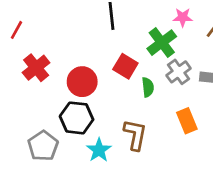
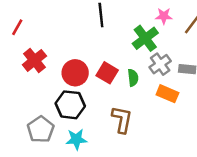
red square: (125, 66) -> (107, 73), moved
orange rectangle: (187, 121) -> (167, 94), moved, turned -45
cyan star: (99, 150) -> (76, 139), moved, turned 30

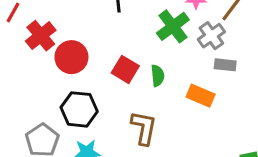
red cross: (34, 60) -> (41, 36), moved
gray cross: (160, 64) -> (211, 36), moved
red circle: (75, 73) -> (71, 57), moved

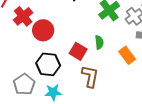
red square: (125, 69) -> (78, 51), moved
orange rectangle: (201, 96) -> (127, 55), turned 30

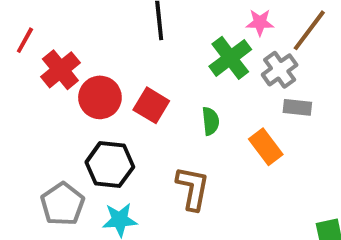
red square: (78, 51) -> (151, 105), moved

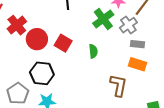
orange rectangle: (266, 147) -> (138, 64), moved, turned -36
brown L-shape: (193, 188) -> (118, 85), moved

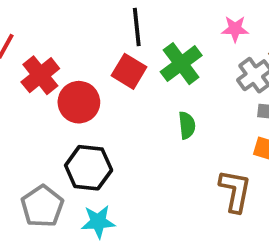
green cross: (103, 19) -> (181, 64), moved
red square: (63, 43) -> (129, 71), moved

